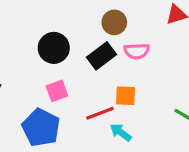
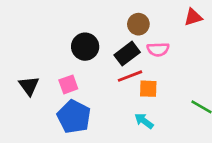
pink square: (57, 91) -> (68, 84), moved
red line: (100, 113) -> (130, 76), moved

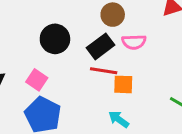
red line: (130, 76) -> (104, 71), turned 30
pink square: (68, 84) -> (37, 80), turned -36

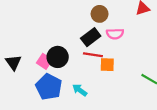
black circle: (55, 39) -> (58, 57), moved
cyan arrow: (119, 119) -> (80, 90), moved

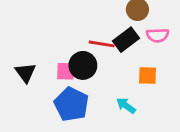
red line: (93, 55) -> (102, 44), moved
pink square: (44, 61) -> (66, 71), turned -32
cyan arrow: (80, 90) -> (126, 106), moved

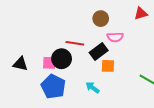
black rectangle: (126, 40) -> (99, 52), moved
black triangle: (25, 73) -> (20, 64), turned -42

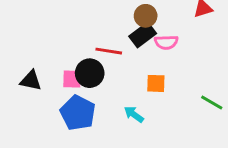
black rectangle: (99, 52) -> (143, 35), moved

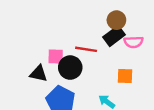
pink square: (72, 79) -> (56, 57), moved
black triangle: (31, 81) -> (39, 74), moved

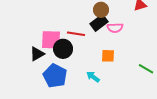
pink square: (56, 57) -> (51, 40), size x1.5
black triangle: (39, 74) -> (37, 54), turned -42

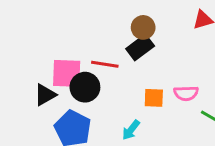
pink semicircle: (115, 28) -> (186, 93), moved
cyan arrow: (93, 77) -> (131, 130), turned -88

